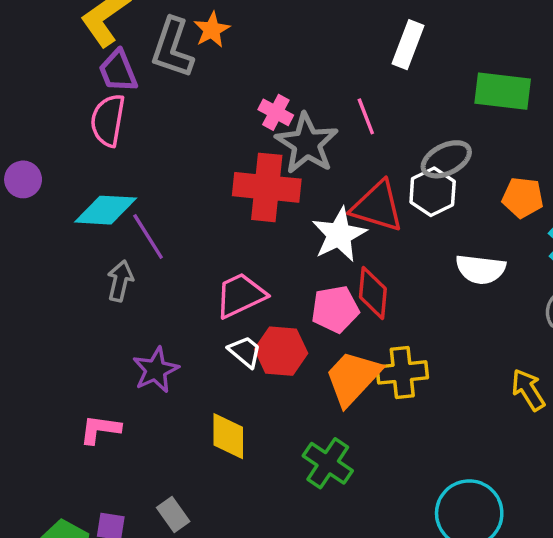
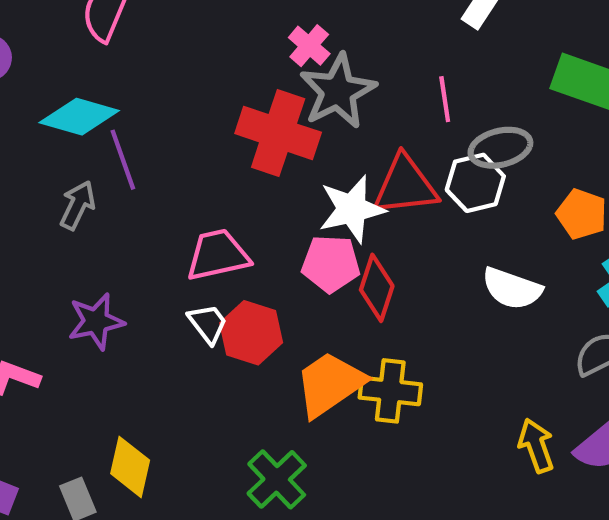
pink line: (366, 116) -> (445, 99), moved
red triangle: (377, 206) -> (405, 185), turned -36
pink pentagon: (335, 309) -> (331, 264), moved
yellow diamond: (228, 436) -> (130, 467), moved

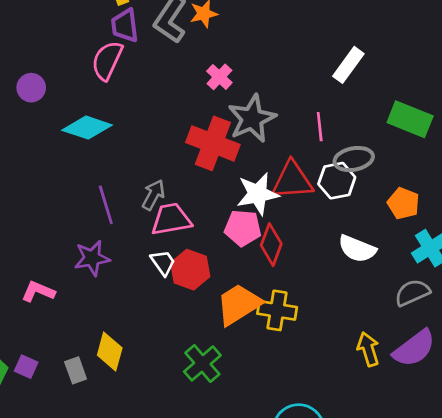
pink cross: (309, 46) -> (219, 77), moved
purple line: (123, 160) -> (106, 205), moved
gray arrow: (78, 205) -> (153, 195), moved

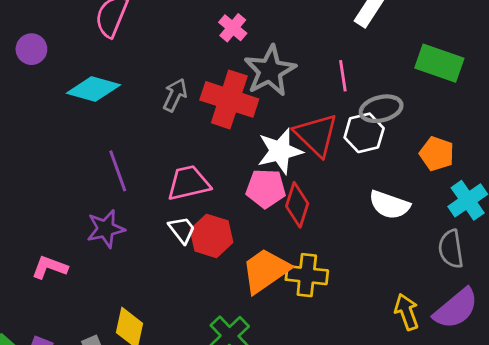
red triangle: (292, 180) -> (316, 135), turned 51
gray arrow: (153, 195) -> (175, 95), moved
gray semicircle: (412, 293) -> (451, 249), turned -72

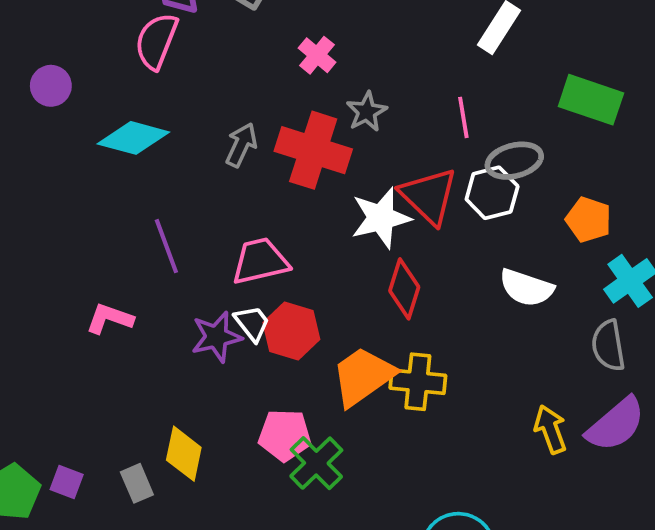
gray star: (270, 71) -> (367, 112), size x0.6
pink pentagon: (266, 188) -> (285, 435), moved
purple star: (106, 229) -> (216, 337), moved
pink L-shape: (50, 267) -> (110, 319), moved

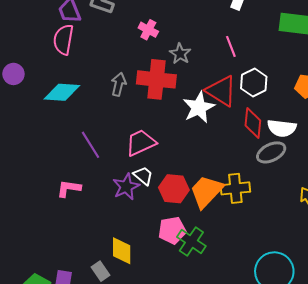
gray ellipse: (514, 161) -> (271, 152), moved
red diamond: (404, 289) -> (253, 123), moved
red hexagon: (291, 331) -> (174, 189), moved

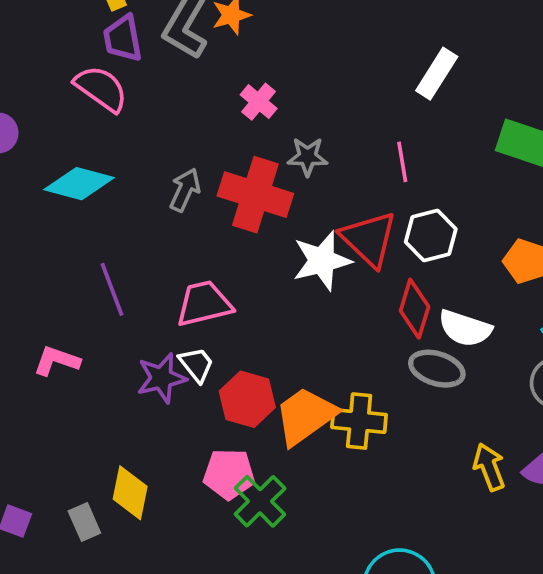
pink semicircle: (63, 40) -> (101, 89), turned 104
gray star: (180, 54) -> (308, 157), turned 30
gray ellipse: (271, 152) -> (437, 369), turned 32

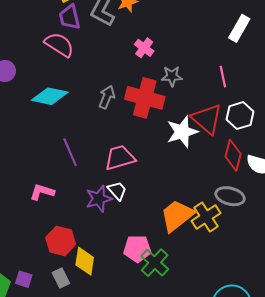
gray ellipse: (437, 369) -> (230, 196), moved
red hexagon: (247, 399) -> (61, 241), moved
yellow cross: (359, 421) -> (206, 217), turned -36

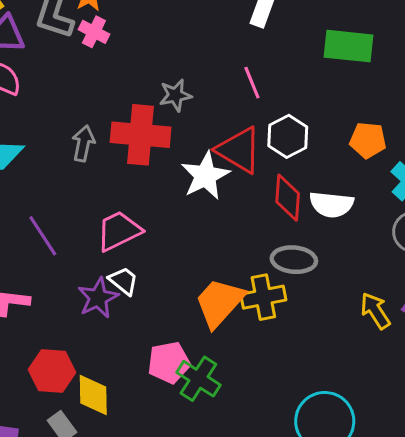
pink cross: (144, 48) -> (94, 32), moved
yellow cross: (206, 217) -> (263, 297), turned 32

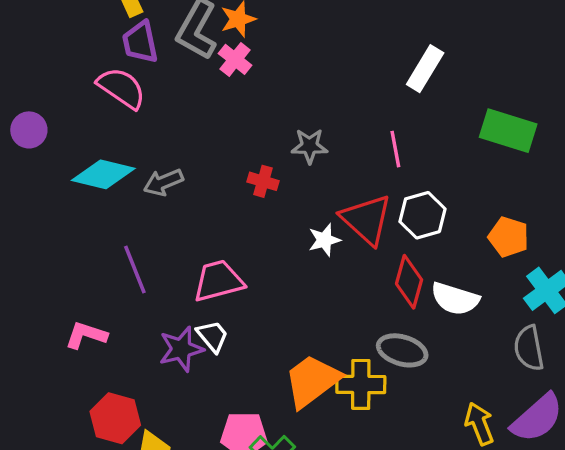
red cross: (141, 135) -> (263, 181), size x0.5
gray arrow: (83, 143) -> (163, 182), moved, turned -136
white star: (205, 176) -> (324, 240), size x0.6

